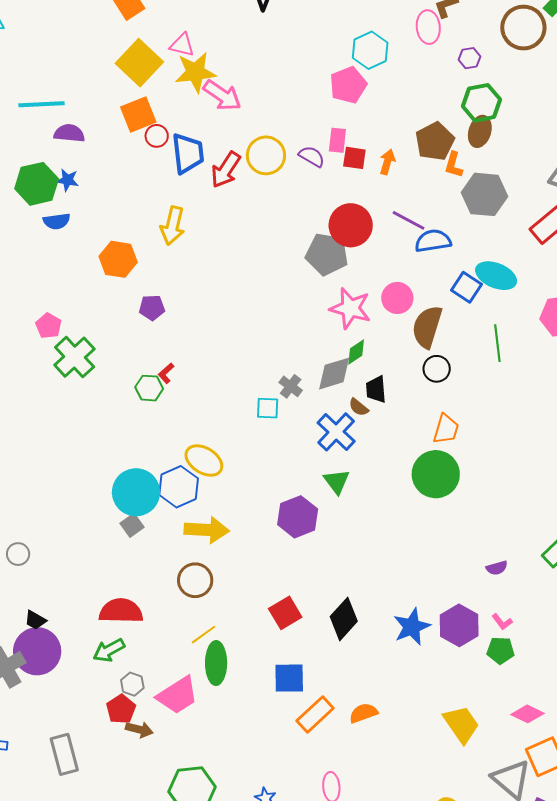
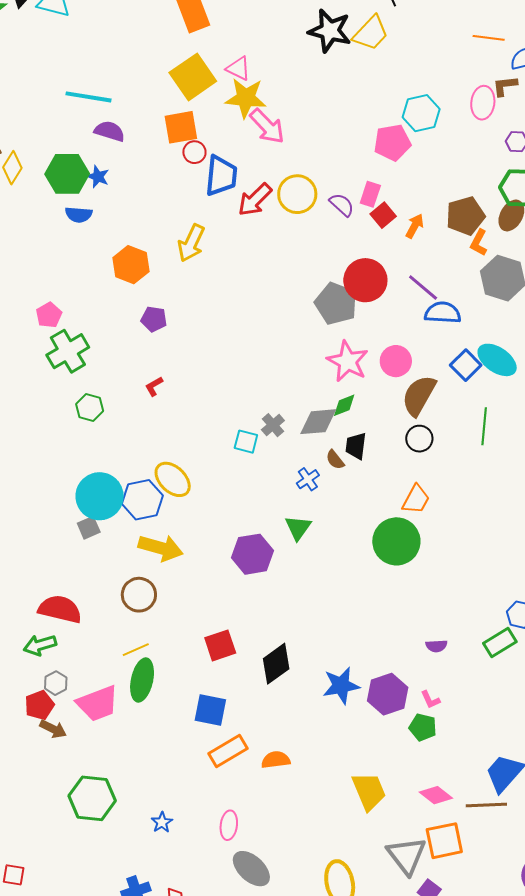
red square: (354, 158) -> (383, 215), turned 30
green hexagon: (149, 388) -> (90, 408), moved
blue cross: (336, 432) -> (308, 479), size x0.6

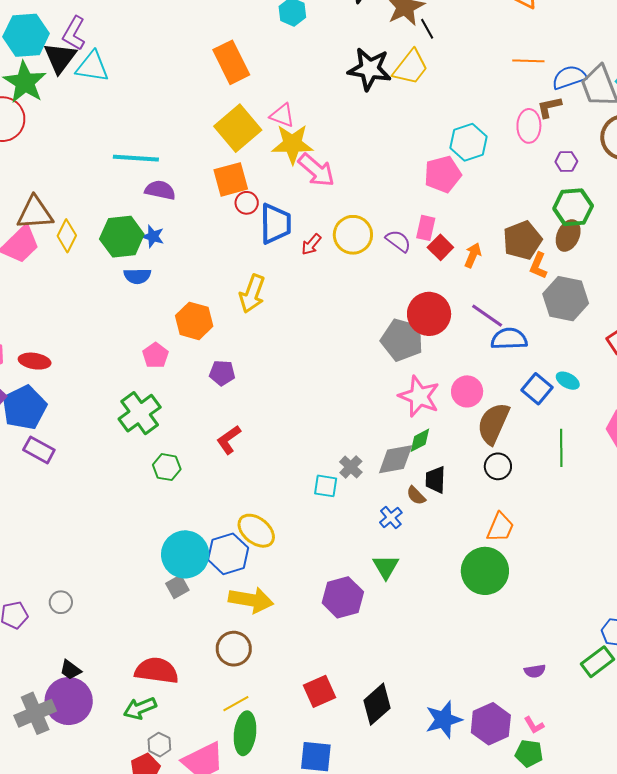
red arrow: (255, 200) -> (311, 244), size x0.6
pink pentagon: (49, 315) -> (155, 355), moved
cyan ellipse: (497, 360) -> (568, 381), size x0.6
red L-shape: (154, 386) -> (229, 440), size x1.4

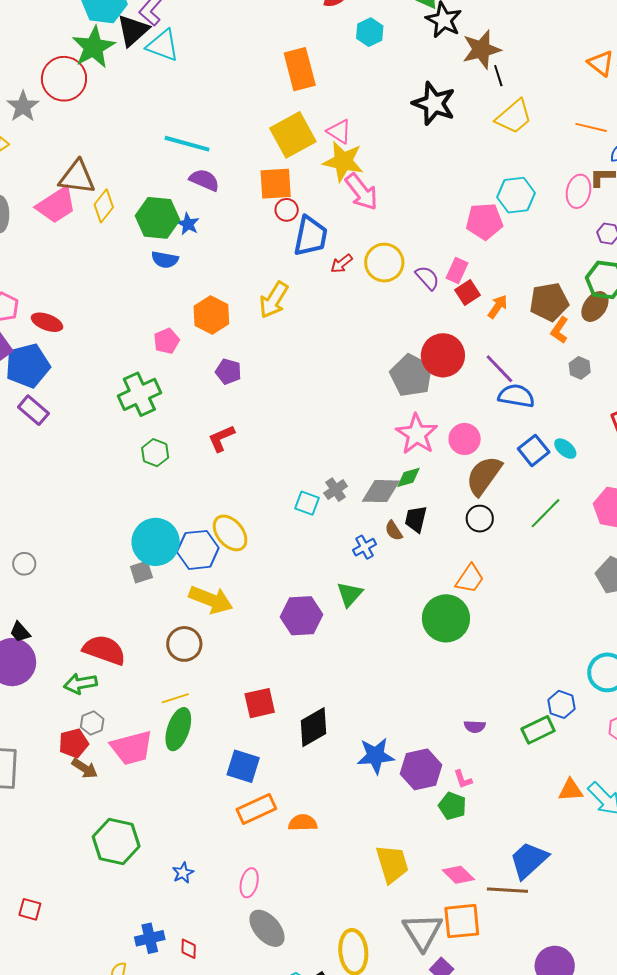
yellow trapezoid: (411, 67) -> (514, 117), moved
gray hexagon: (566, 299) -> (580, 368), size x0.5
green line: (561, 448) -> (546, 513), turned 33

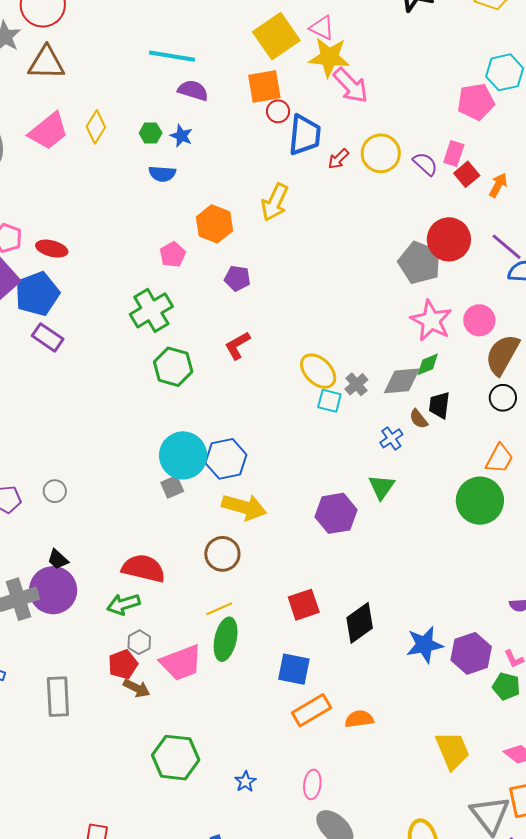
brown triangle: (77, 177) -> (46, 63), moved
green hexagon: (158, 218) -> (151, 133), size x0.5
green hexagon: (155, 453) -> (173, 367), size x1.4
yellow ellipse: (230, 533) -> (318, 371), moved

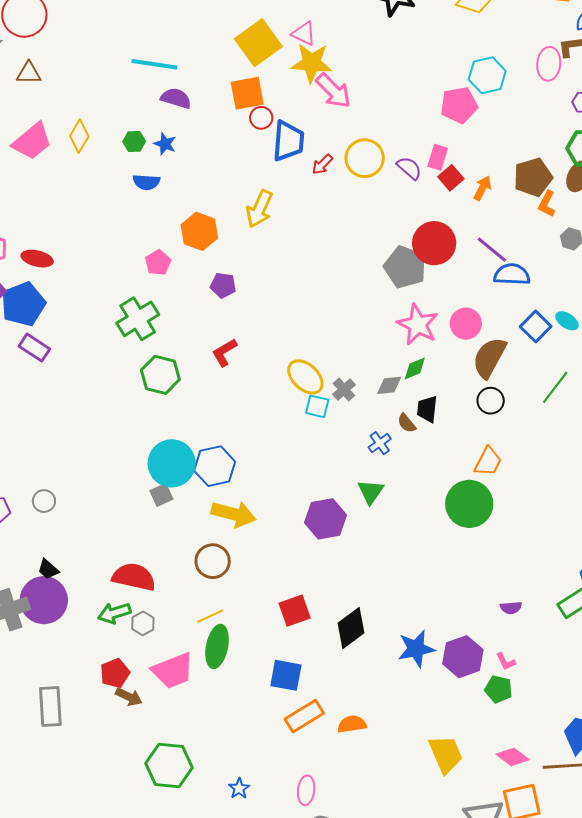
brown triangle: (46, 63) -> (29, 73), size x0.7
gray diamond: (402, 381) -> (389, 385), size x0.7
gray hexagon: (139, 642) -> (143, 623), moved

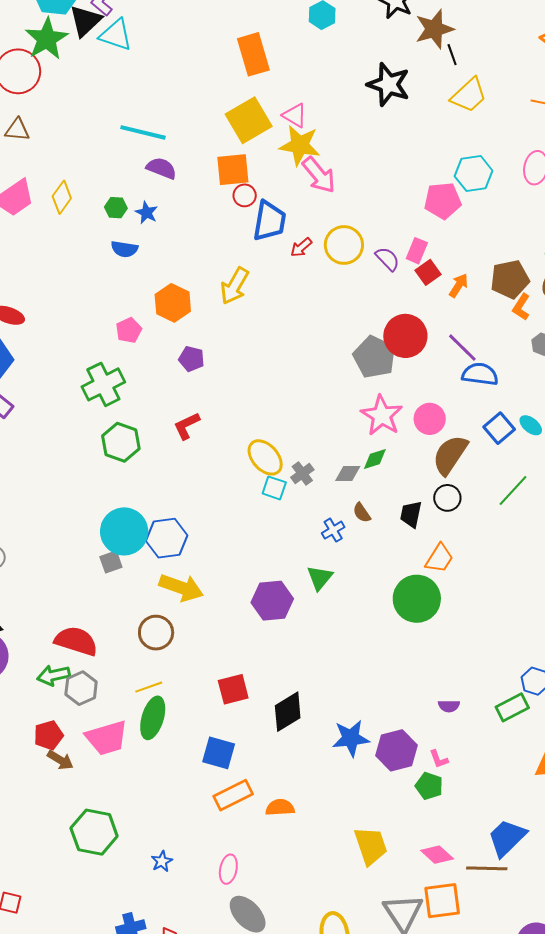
black trapezoid: (427, 409) -> (411, 514), moved
gray hexagon: (143, 623) -> (81, 688), size x1.4

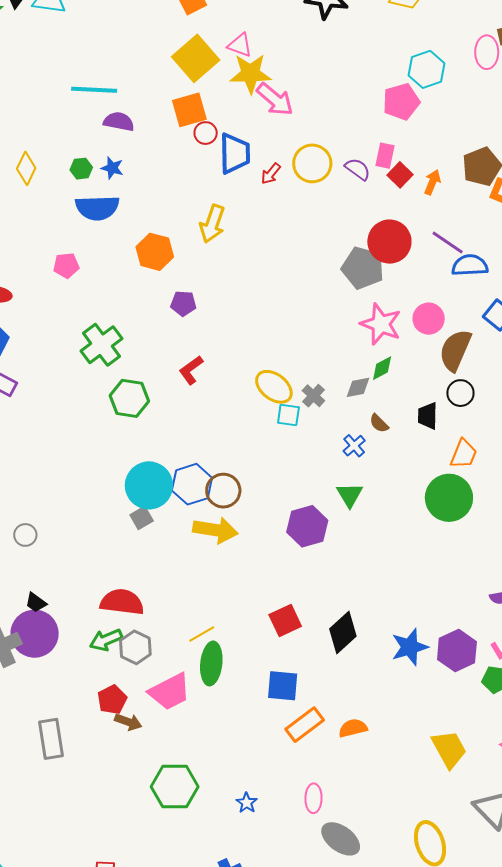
blue semicircle: (124, 249) -> (97, 208), size x1.6
pink pentagon: (129, 330) -> (66, 265), moved, turned 30
brown circle: (156, 633) -> (223, 491), moved

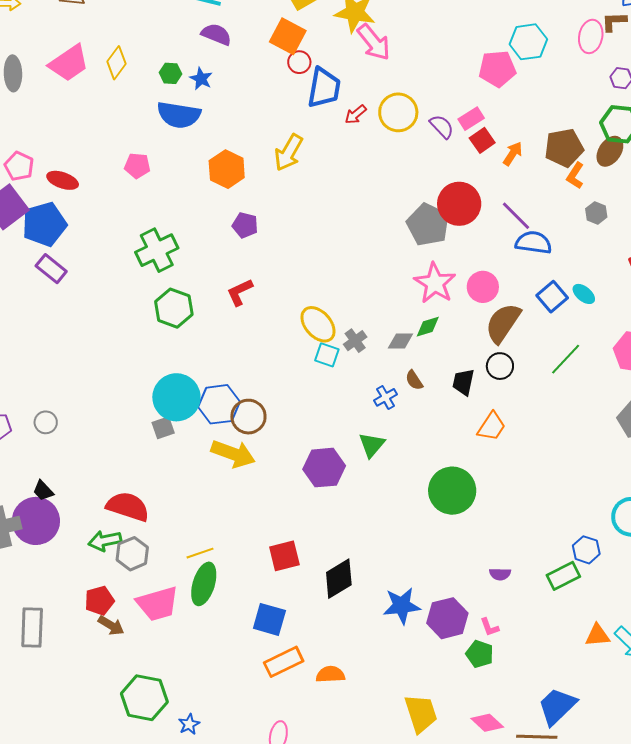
orange square: (189, 110) -> (288, 36), turned 33
pink rectangle: (385, 156) -> (471, 119), turned 35
green circle: (449, 498) -> (452, 491), moved
blue star: (247, 803) -> (189, 724), moved

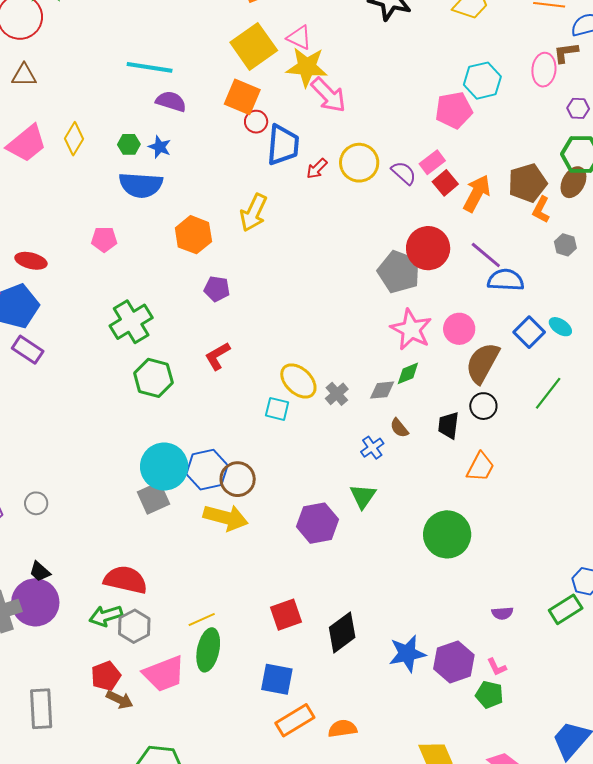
orange arrow: (513, 154) -> (477, 193), size x1.5
cyan square: (327, 355) -> (277, 409), moved
gray square: (163, 428) -> (154, 498), size x1.4

